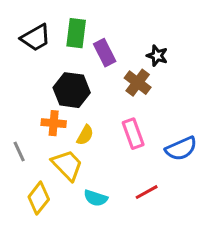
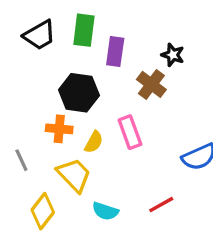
purple rectangle: (105, 53) -> (115, 52), turned 35
pink rectangle: (133, 134) -> (130, 132), moved

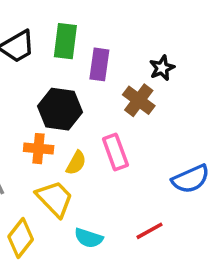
black star: (173, 55) -> (162, 68), turned 30

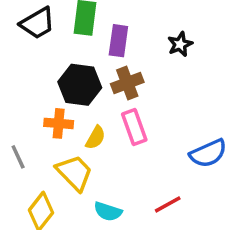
brown cross: (139, 100) -> (127, 83), moved, turned 32

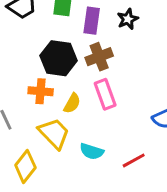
black star: (180, 44) -> (128, 19), moved
cyan semicircle: (108, 211) -> (92, 151), moved

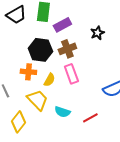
black star: (128, 19) -> (97, 33), moved
purple rectangle: (92, 21) -> (62, 25), turned 54

